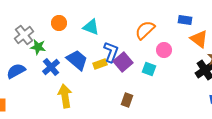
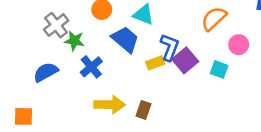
blue trapezoid: (77, 60) -> (125, 39), moved
yellow arrow: (65, 96) -> (110, 105), turned 100
brown rectangle: (127, 100) -> (143, 110), moved

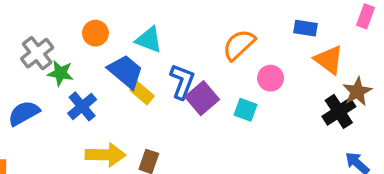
yellow rectangle: (155, 63) -> (142, 93), moved, turned 60

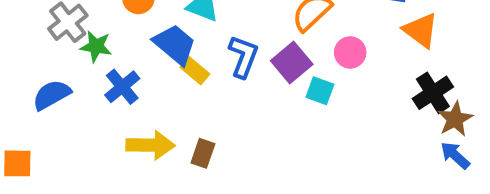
brown star: (357, 91) -> (455, 119), moved
purple square: (202, 98) -> (292, 63), moved

